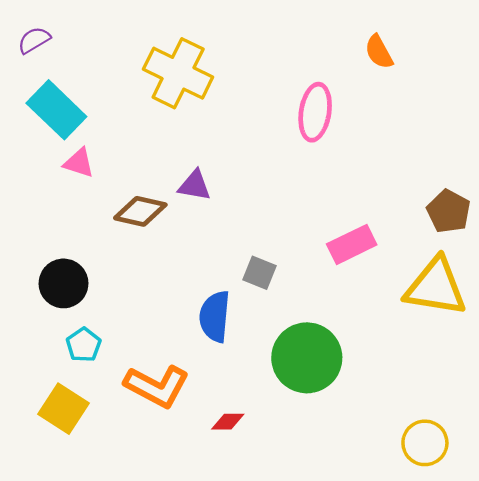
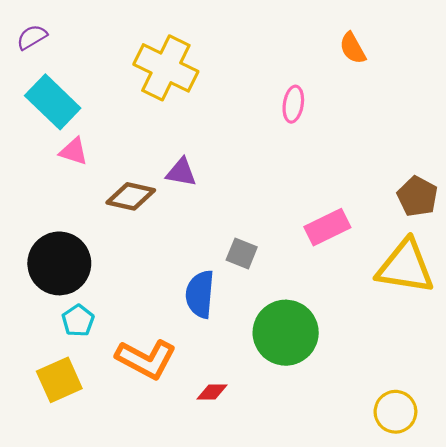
pink ellipse: (315, 112) -> (293, 104), size x0.7
black circle: (64, 283) -> (59, 263), size x1.4
yellow square: (64, 409) -> (59, 380), turned 33

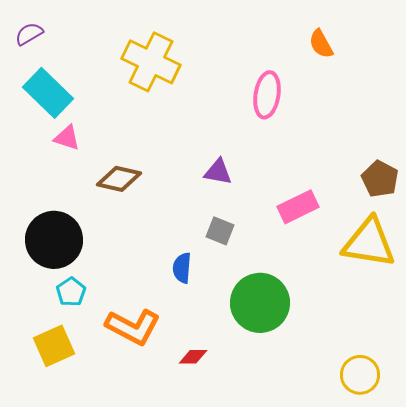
pink ellipse: (293, 104) -> (267, 95), size x1.4
purple triangle: (181, 172) -> (218, 172), moved
blue semicircle: (200, 294) -> (182, 268), size x0.7

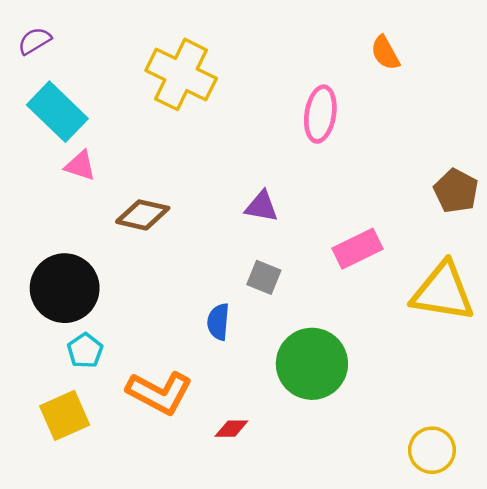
brown pentagon: (380, 179) -> (456, 191), moved

